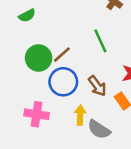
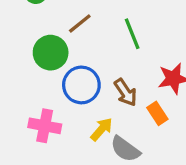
brown line: (62, 55) -> (80, 24), moved
yellow arrow: (80, 115) -> (102, 129), turned 36

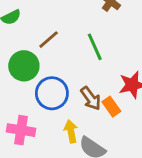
orange rectangle: (157, 113) -> (111, 107), moved
yellow arrow: (102, 129) -> (71, 131), turned -50

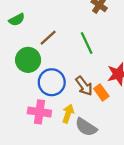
pink cross: (21, 130) -> (39, 112), moved
yellow arrow: (71, 131) -> (68, 114), turned 30

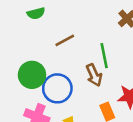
green circle: (28, 60) -> (32, 75), moved
brown arrow: (84, 86) -> (94, 75), moved

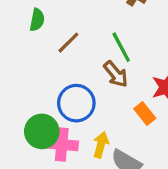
green semicircle: (36, 13) -> (37, 20), moved, turned -48
green circle: (32, 75) -> (42, 131), moved

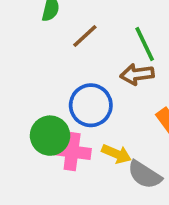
brown arrow: (116, 74) -> (137, 74), turned 120
yellow arrow: (101, 145) -> (116, 154), turned 95

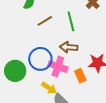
green line: (145, 44) -> (71, 21), moved
pink cross: (72, 152) -> (58, 67), moved

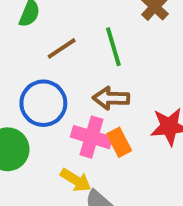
blue circle: (40, 59) -> (43, 103), moved
orange rectangle: (80, 76) -> (119, 142), moved

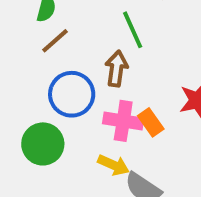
brown line: (62, 48) -> (55, 41), moved
brown arrow: (111, 98) -> (116, 69), moved, turned 104

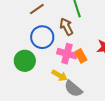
brown arrow: (116, 69) -> (66, 27), turned -42

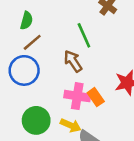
blue circle: (42, 37) -> (24, 70), moved
green circle: (25, 61) -> (36, 120), moved

